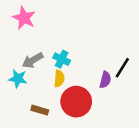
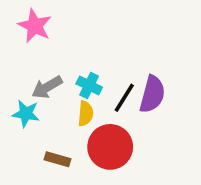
black line: (122, 68) -> (124, 98), moved
purple semicircle: (105, 80) -> (152, 94), moved, size x1.5

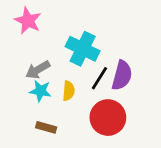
cyan cross: (89, 85) -> (83, 49), moved, size x1.6
cyan star: (26, 114) -> (40, 91), moved
red circle: (110, 147) -> (108, 118), moved

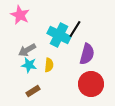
black line: (99, 78) -> (75, 29), moved
red circle: (108, 118) -> (91, 84), moved
brown rectangle: (46, 127) -> (33, 91), turned -48

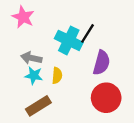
gray arrow: (27, 50) -> (31, 58), turned 42
brown rectangle: (33, 91) -> (38, 106), size x1.5

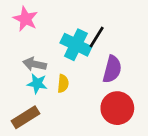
brown rectangle: (38, 106) -> (26, 117), moved

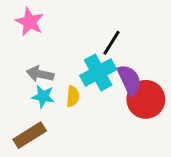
cyan cross: (76, 45) -> (98, 73), moved, turned 36
purple semicircle: (112, 69) -> (129, 80), turned -40
red circle: (117, 108) -> (146, 99), moved

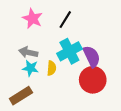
pink star: (30, 22) -> (33, 19), moved
black line: (112, 43) -> (65, 20), moved
red circle: (146, 99) -> (93, 80), moved

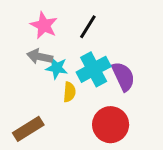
gray arrow: (28, 52) -> (40, 57), moved
cyan star: (30, 68) -> (57, 68), moved
red circle: (93, 80) -> (111, 125), moved

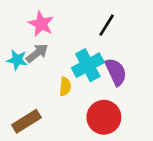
black line: (88, 27) -> (107, 25), moved
gray arrow: (40, 57) -> (37, 53), turned 130
cyan star: (57, 68) -> (17, 60), moved

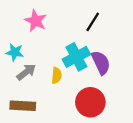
gray arrow: (37, 53) -> (26, 72), moved
brown rectangle: (26, 121) -> (23, 106), turned 35

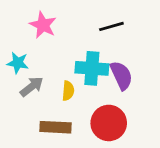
black line: (93, 22) -> (111, 26), turned 42
cyan cross: (76, 57) -> (92, 68), turned 32
brown rectangle: (23, 106) -> (56, 127), moved

